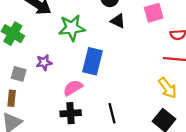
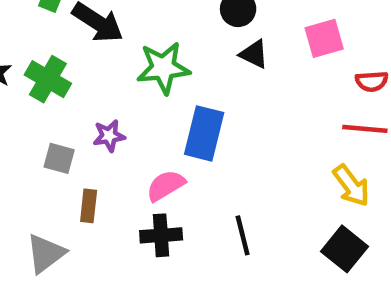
brown rectangle: (12, 98) -> (89, 206), moved

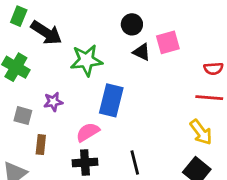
pink square: (324, 38) -> (168, 42), moved

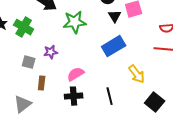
black triangle: (142, 52) -> (115, 16), turned 32
blue rectangle: (111, 100) -> (114, 46), moved, turned 45
yellow arrow: (201, 132) -> (137, 74), moved

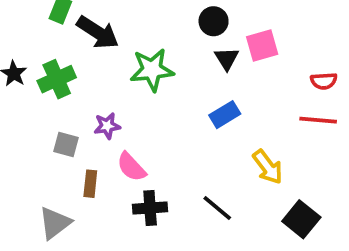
green cross: (24, 27) -> (57, 79), turned 36
blue rectangle: (114, 46) -> (225, 115), size x0.7
pink semicircle: (76, 74) -> (131, 167), moved, turned -102
black line: (110, 96) -> (217, 208), turned -36

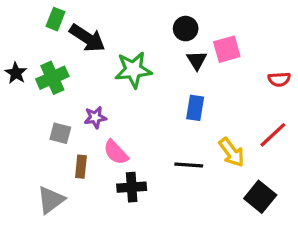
blue rectangle: (225, 115) -> (195, 108), turned -50
red line: (318, 120) -> (273, 135), moved, turned -48
black line: (217, 208) -> (189, 165), moved, turned -36

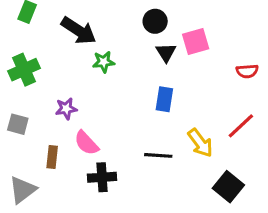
black arrow: (87, 38) -> (79, 31), moved
green star: (133, 70) -> (104, 62), size x0.6
gray square: (60, 133) -> (18, 124), moved

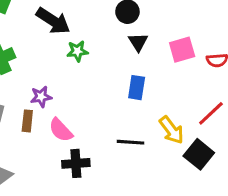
pink square: (196, 42) -> (182, 50), moved
brown rectangle: (52, 157) -> (27, 121), moved
black square: (228, 187) -> (199, 154), moved

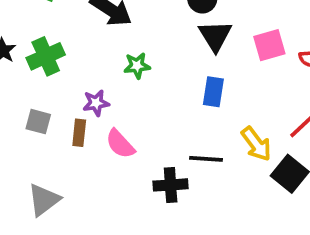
black triangle: (138, 42) -> (215, 36), size x1.4
green star: (77, 51) -> (137, 66), moved
black cross: (76, 163) -> (171, 185), moved

